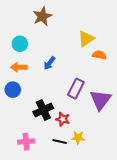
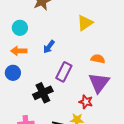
orange semicircle: (99, 55) -> (98, 59), moved
purple rectangle: (76, 89) -> (64, 72), moved
red star: (63, 119) -> (86, 102), moved

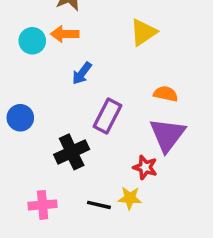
orange arrow: (19, 51) -> (65, 34), moved

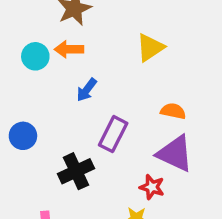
purple triangle: (167, 135) -> (175, 154), turned -42

